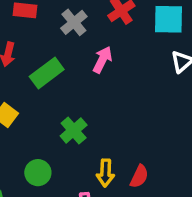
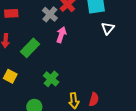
gray cross: (74, 22) -> (50, 14), moved

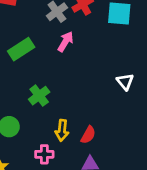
white triangle: (108, 28) -> (125, 82), moved, turned -32

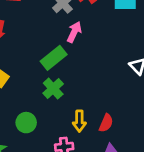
green rectangle: (21, 49) -> (54, 58), moved

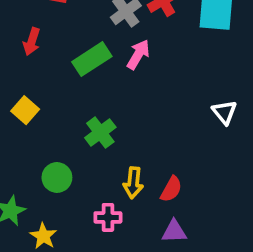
green rectangle: (54, 58) -> (92, 59), moved

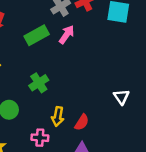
white triangle: (224, 112) -> (121, 97), moved

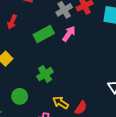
yellow arrow: (58, 117) -> (61, 103), turned 112

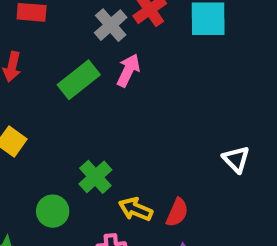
green cross: (45, 74) -> (95, 177), moved

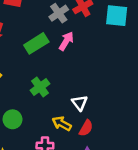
white triangle: (236, 159) -> (80, 103), moved
green cross: (95, 177) -> (40, 87), moved

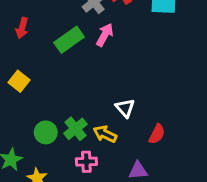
green cross: (40, 87) -> (75, 129), moved
red semicircle: (86, 128) -> (157, 134), moved

